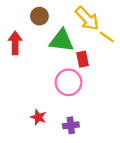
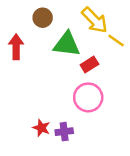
red rectangle: (82, 59) -> (89, 65), turned 70
pink circle: (69, 82) -> (88, 97), moved
purple cross: (71, 125) -> (64, 132), moved

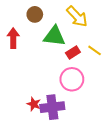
yellow line: (116, 40) -> (95, 50), moved
purple cross: (64, 132) -> (52, 107), size x1.6

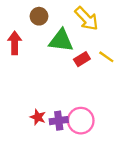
pink circle: (72, 79) -> (81, 121), moved
purple cross: (52, 107) -> (59, 121), size x0.7

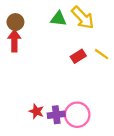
brown circle: (39, 16) -> (15, 22), moved
green triangle: (61, 41) -> (58, 19), moved, size x0.7

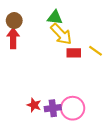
yellow arrow: (83, 18) -> (61, 34), moved
red rectangle: (78, 56) -> (74, 53), turned 32

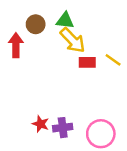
brown circle: (14, 21) -> (36, 24), moved
pink circle: (73, 108) -> (101, 134), moved

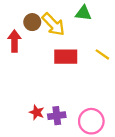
green triangle: (65, 21) -> (83, 13), moved
yellow arrow: (73, 40) -> (53, 24), moved
red rectangle: (87, 62) -> (66, 57), moved, size x1.5

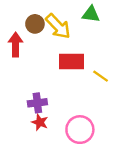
yellow line: (102, 54) -> (101, 76), moved
purple cross: (57, 116) -> (37, 103), moved
pink circle: (91, 121) -> (80, 130), moved

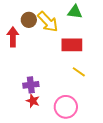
red rectangle: (71, 62) -> (72, 45), moved
yellow line: (101, 76) -> (79, 72), moved

